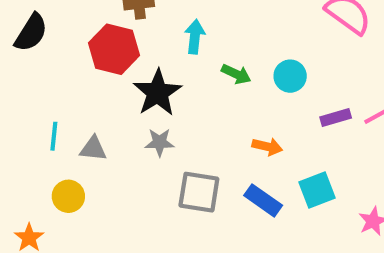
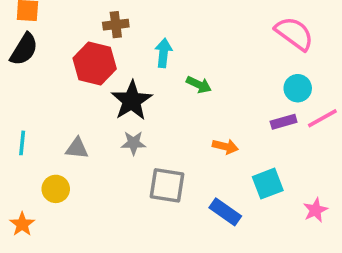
cyan circle: (290, 76) -> (298, 88), moved
cyan line: (54, 136) -> (22, 143), moved
blue rectangle: (263, 200) -> (225, 212), moved

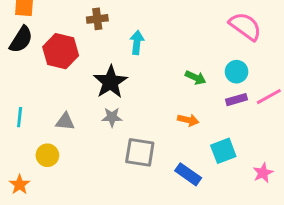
red hexagon: (95, 63) -> (61, 51), moved
green arrow: (199, 85) -> (195, 78), moved
cyan circle: (298, 88) -> (237, 72), moved

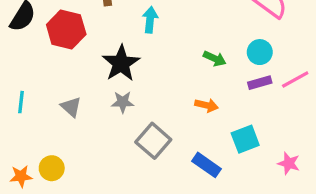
gray triangle: (65, 122) -> (71, 107), turned 36
gray square: (140, 152) -> (153, 141), turned 32
yellow circle: (47, 155) -> (52, 168), moved
pink star: (263, 173) -> (289, 163), turned -30
orange star: (20, 185) -> (21, 176), turned 30

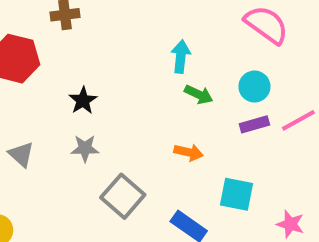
cyan arrow: (150, 20) -> (181, 57), moved
black star: (121, 63) -> (83, 100), size x0.6
cyan square: (245, 139) -> (237, 194), turned 32

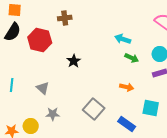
cyan arrow: (181, 57) -> (123, 39), turned -77
gray star: (85, 148) -> (53, 114), moved

